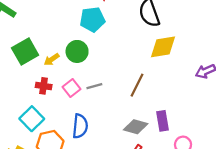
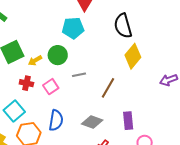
yellow diamond: (163, 47) -> (133, 56), turned -45
gray line: (94, 86) -> (79, 75), moved
gray diamond: (136, 127) -> (92, 122), moved

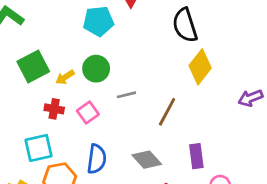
cyan pentagon: (73, 28) -> (98, 21), moved
cyan square: (14, 111) -> (39, 148), turned 30
gray diamond: (92, 122) -> (147, 160), turned 30

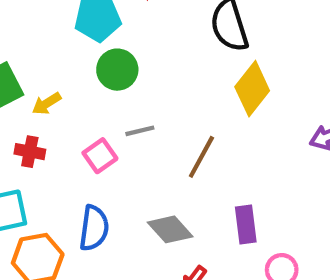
green circle: (96, 69) -> (117, 70), moved
pink square: (88, 113) -> (100, 156), moved

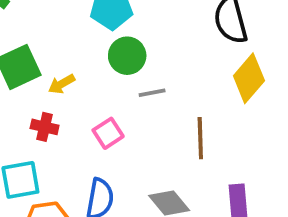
gray line: (140, 131) -> (152, 93), moved
brown line: (201, 157) -> (200, 138), turned -33

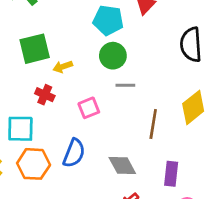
yellow diamond: (249, 78) -> (193, 107), moved

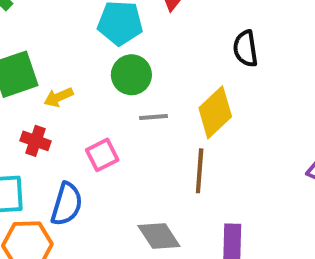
black semicircle: (191, 45) -> (245, 49), size x0.7
yellow diamond: (193, 107) -> (215, 112), moved
blue semicircle: (74, 153) -> (67, 204), moved

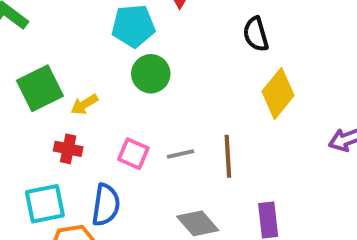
yellow diamond: (215, 112) -> (278, 93), moved
gray line: (154, 117) -> (181, 154), moved
pink square: (102, 155) -> (133, 154), turned -32

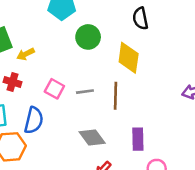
green circle: (151, 74) -> (88, 37), moved
yellow diamond: (278, 93) -> (129, 58), moved, turned -36

